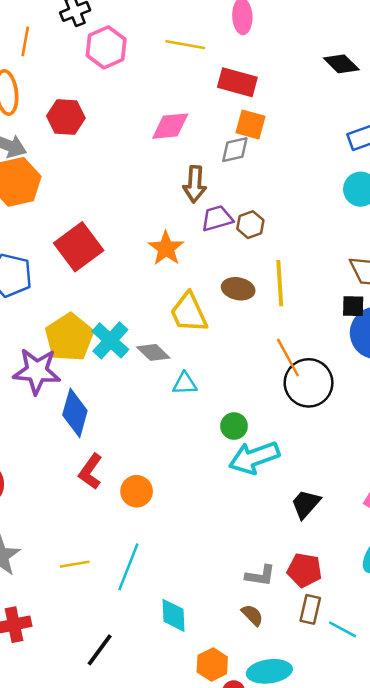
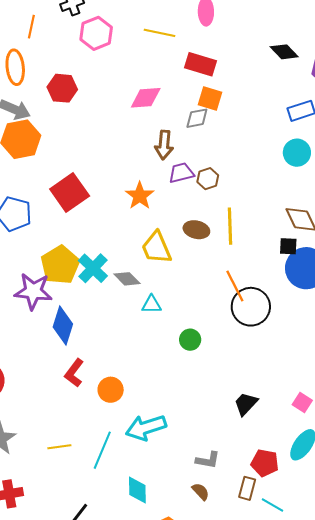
cyan arrow: (254, 458) -> (146, 428), moved
red pentagon: (304, 570) -> (265, 463), moved

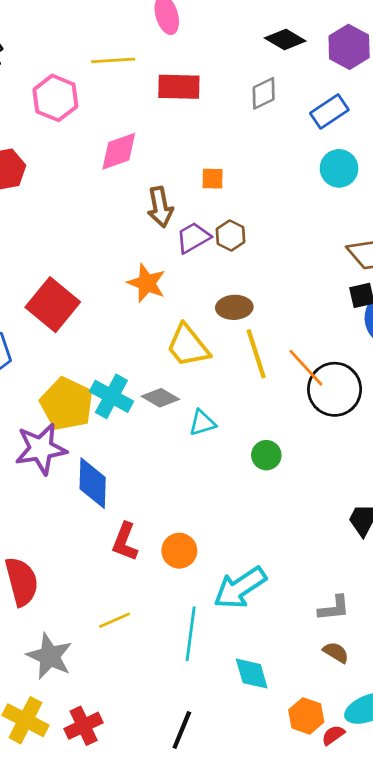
pink hexagon: (96, 33) -> (55, 98), moved
orange square: (210, 98) -> (213, 179), moved, size x0.7
gray diamond: (197, 118) -> (264, 93), moved
yellow line: (230, 226) -> (256, 354), moved
yellow line: (59, 447) -> (114, 620), moved

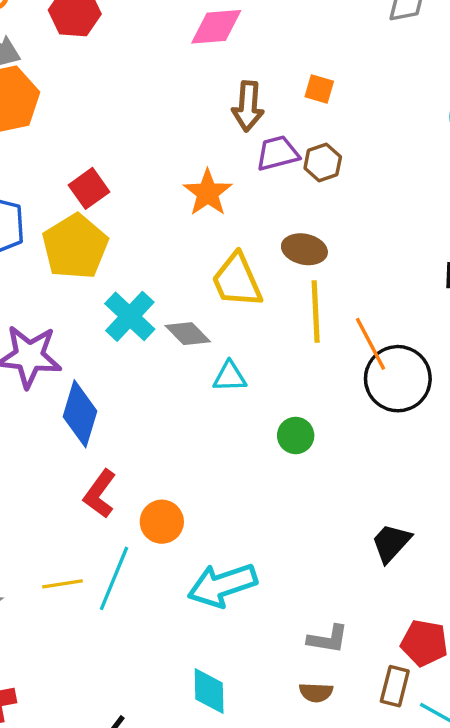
red square: (53, 305) -> (89, 188), size x0.6
yellow pentagon: (67, 404) -> (75, 247), moved
cyan line: (191, 634) -> (114, 578), moved
brown semicircle: (336, 652) -> (316, 692), turned 136

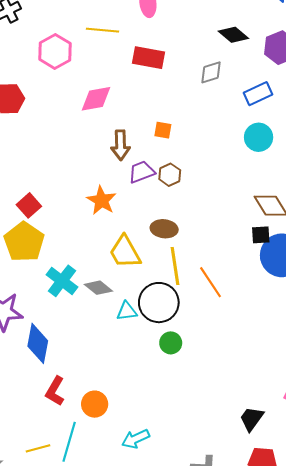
black circle: (398, 379) -> (159, 303), moved
black trapezoid: (391, 543) -> (252, 419), moved
cyan arrow: (222, 585) -> (136, 439), size x0.7

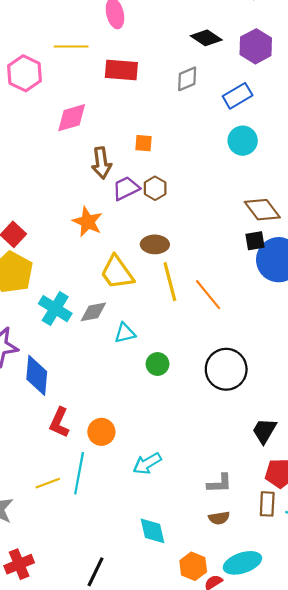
gray diamond: (98, 288) -> (93, 312), turned -44
black circle: (159, 303) -> (226, 369), moved
green circle: (171, 343) -> (158, 364), moved

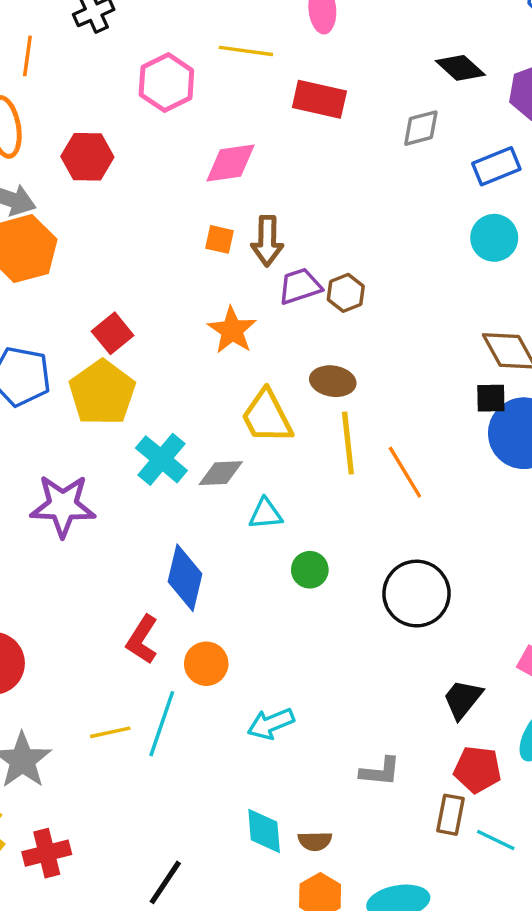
orange square: (144, 143) -> (220, 239), moved
blue diamond: (37, 375) -> (185, 578), moved
brown semicircle: (219, 518) -> (315, 841), moved

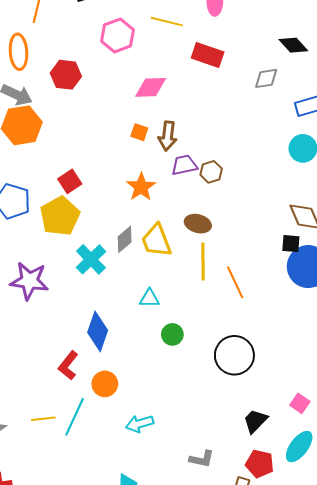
gray diamond: (221, 473) -> (125, 239), moved, turned -44

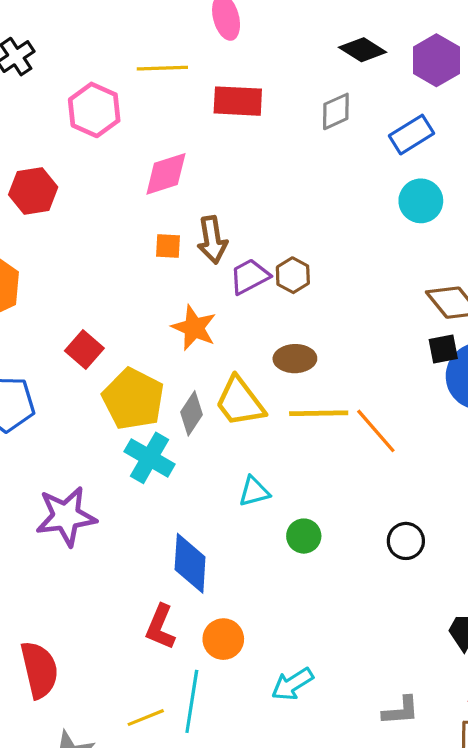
yellow pentagon: (60, 216) -> (133, 399), moved
yellow line: (203, 261) -> (319, 413), turned -75
black circle: (234, 355) -> (406, 541), size x0.6

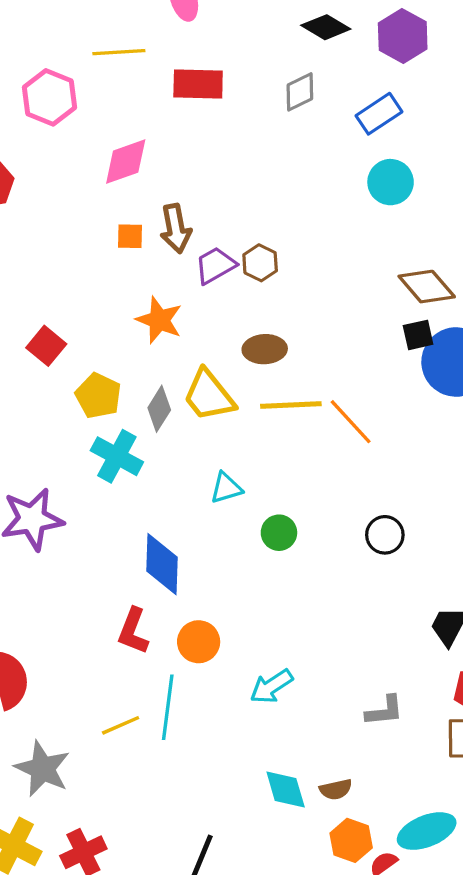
yellow pentagon: (133, 399) -> (98, 396), size x0.7

